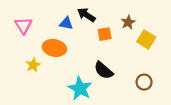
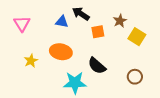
orange ellipse: (54, 48) -> (61, 52), moved
cyan star: (80, 88) -> (75, 83), turned -30

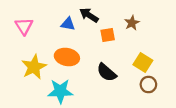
yellow square: (137, 37) -> (143, 62), moved
yellow star: (31, 61) -> (34, 67), size x1.6
cyan star: (75, 83) -> (60, 91), moved

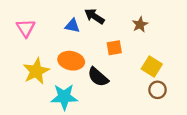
orange square: (108, 35) -> (114, 48), moved
black semicircle: (107, 72) -> (98, 77), moved

